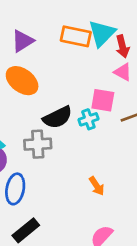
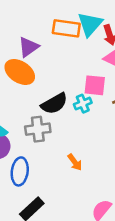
purple triangle: (22, 41) -> (28, 47), moved
orange arrow: (97, 186) -> (75, 162), moved

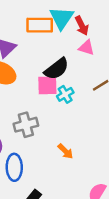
pink square: (95, 85) -> (47, 85), moved
black semicircle: (54, 104) -> (57, 69), moved

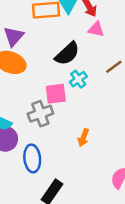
pink square: (47, 85) -> (56, 94), moved
orange arrow: (65, 151) -> (83, 138), turned 70

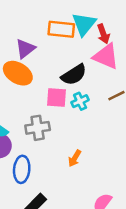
pink triangle: (96, 29) -> (106, 56), size x1.6
pink square: (56, 94) -> (57, 98), moved

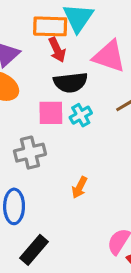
red arrow: (103, 34) -> (57, 50), moved
black semicircle: (74, 75) -> (70, 82), turned 30

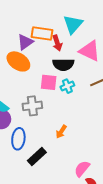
orange rectangle: (50, 26) -> (42, 34), moved
black rectangle: (34, 250) -> (37, 157), moved

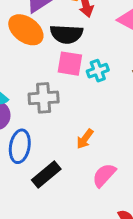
black semicircle: (63, 65) -> (66, 34), moved
pink semicircle: (82, 169) -> (104, 175), moved

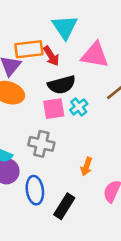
black semicircle: (66, 34) -> (62, 85), moved
gray cross: (44, 98) -> (41, 144), turned 35

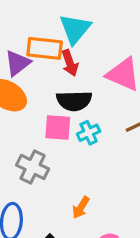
cyan triangle: (65, 27) -> (75, 29), moved

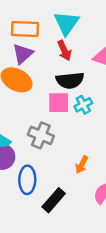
orange rectangle: (45, 48) -> (25, 29), moved

